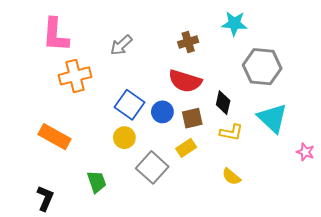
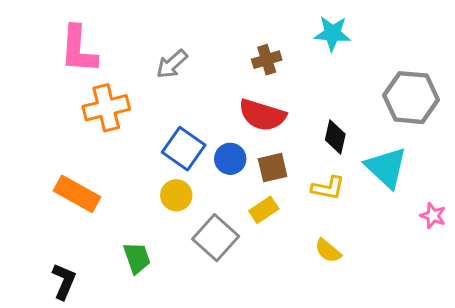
gray hexagon: (262, 67) -> (411, 98), moved
black diamond: (223, 103) -> (335, 137), moved

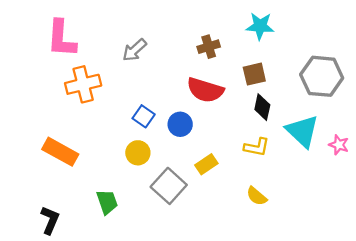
blue square: (184, 149) -> (144, 116), size x0.7
brown square: (273, 168) -> (254, 74), moved
pink star: (433, 216) -> (339, 145), moved

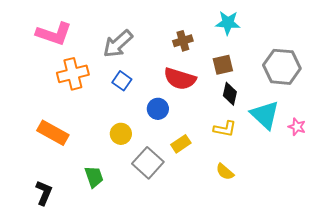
pink L-shape: (61, 39) -> (54, 34), turned -75
gray arrow: (134, 50) -> (118, 44), size x1.4
blue square: (144, 116) -> (122, 81), moved

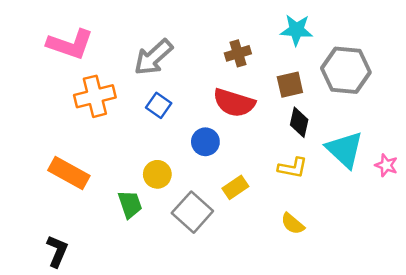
gray hexagon: (282, 67) -> (346, 70), moved
green trapezoid: (94, 177) -> (130, 204), moved

